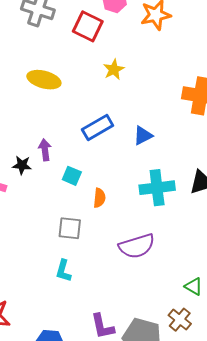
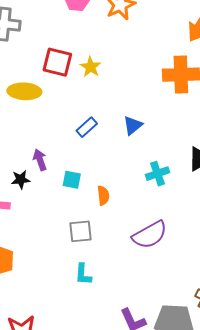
red square: (88, 26) -> (57, 62), moved
blue rectangle: (98, 128) -> (87, 127), size x0.7
cyan cross: (157, 188) -> (158, 174), size x0.7

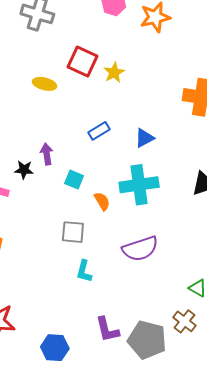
yellow ellipse: (24, 91) -> (45, 84), size x0.7
cyan cross: (158, 174) -> (139, 185), moved, size x1.6
orange semicircle: (103, 196) -> (102, 201), turned -36
cyan L-shape: (83, 274) -> (84, 271), moved

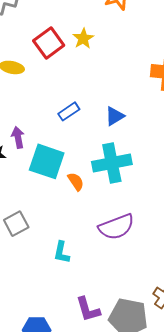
red square: (82, 61) -> (49, 43), turned 32
yellow star: (114, 73) -> (83, 39), moved
cyan square: (74, 180) -> (47, 161), size x1.8
gray square: (73, 232) -> (16, 224), moved, turned -30

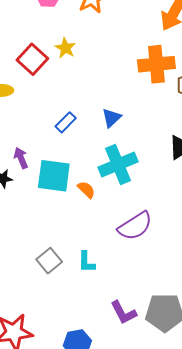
gray square: (16, 224) -> (49, 261), moved

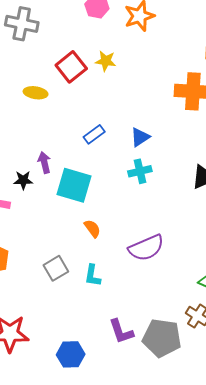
yellow star: (65, 48) -> (106, 61), turned -30
cyan cross: (118, 164) -> (140, 171), moved, size x0.6
orange semicircle: (86, 190) -> (92, 228), moved

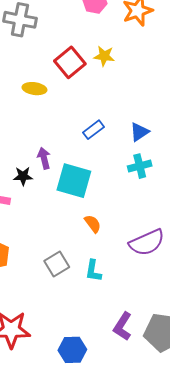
purple L-shape: (121, 331) -> (123, 326), turned 52

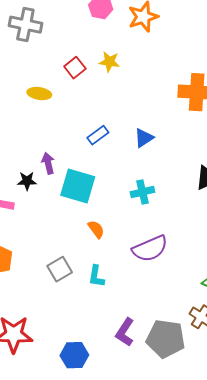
red square: (70, 62) -> (75, 68), size x0.7
cyan cross: (140, 166) -> (142, 192), moved

